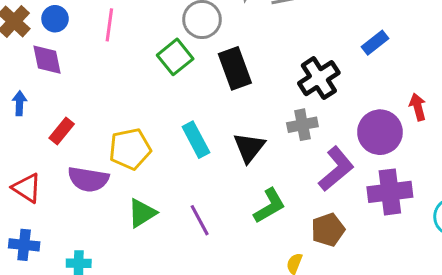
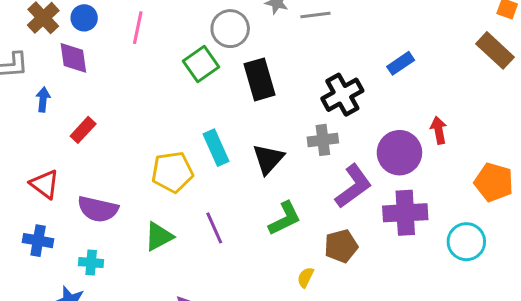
yellow pentagon: (130, 149) -> (172, 172), moved
purple semicircle: (88, 179) -> (98, 209), moved
green triangle: (142, 213) -> (159, 236), moved

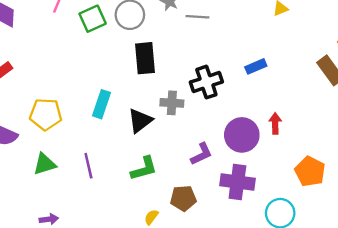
green square: (201, 64) -> (93, 19), moved
gray cross: (323, 140) -> (172, 103), moved
cyan rectangle: (216, 148) -> (102, 104), turned 32
yellow pentagon: (172, 172) -> (46, 114), moved
purple L-shape: (353, 186) -> (202, 154), size x0.7

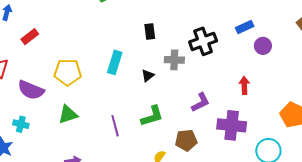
black rectangle: (145, 58) -> (150, 32), moved, size x0.6
black triangle: (140, 121) -> (148, 76), size x0.6
red arrow: (275, 123) -> (244, 85), moved
purple circle: (242, 135) -> (263, 46), moved, size x0.6
purple line: (88, 166) -> (115, 126), moved

